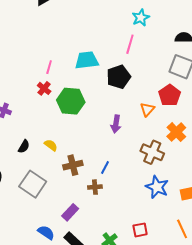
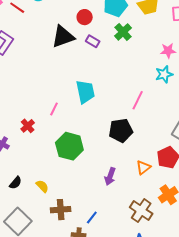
cyan star: (141, 18) -> (164, 74), moved
cyan trapezoid: (87, 60) -> (85, 92), moved, turned 75
red cross: (44, 88) -> (28, 126), moved

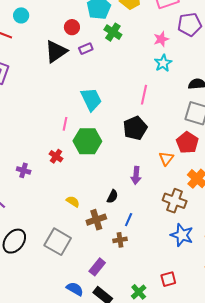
purple rectangle: (93, 41) -> (86, 49), turned -40
red cross: (28, 126) -> (56, 156), moved
green hexagon: (69, 146) -> (87, 141), moved
black semicircle: (16, 183) -> (113, 196), moved

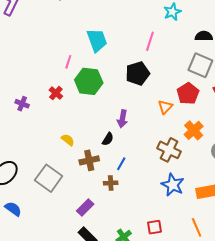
purple arrow: (136, 175) -> (122, 119), moved
blue semicircle: (75, 289) -> (13, 209), moved

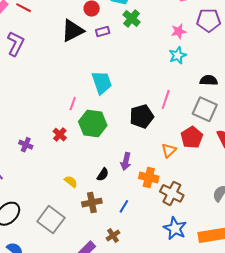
pink line: (150, 41) -> (166, 99), moved
orange cross: (194, 130) -> (149, 177), moved, turned -36
black semicircle: (108, 139) -> (103, 174), moved
brown cross: (111, 183) -> (113, 235), moved, turned -32

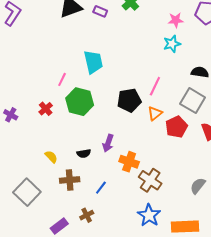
purple rectangle: (103, 31) -> (100, 11), turned 32
orange triangle: (169, 150) -> (155, 113), moved
black semicircle: (103, 174) -> (84, 153), turned 40

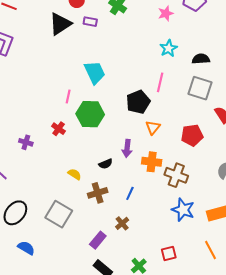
cyan star: (172, 44) -> (169, 48), moved
orange triangle: (155, 113) -> (153, 127), moved
red pentagon: (176, 127) -> (192, 135), moved, turned 30

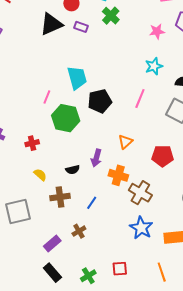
black pentagon: (138, 102) -> (100, 101), moved
red cross: (59, 129) -> (32, 143), moved, turned 32
gray square: (59, 214) -> (18, 211), turned 36

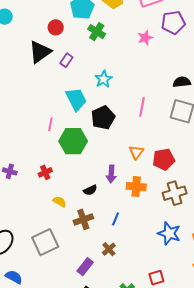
purple rectangle: (81, 27) -> (66, 60), moved, turned -64
cyan star: (154, 66) -> (104, 79), moved
red pentagon: (163, 156) -> (164, 159), moved
brown cross: (140, 193) -> (175, 193), moved, turned -35

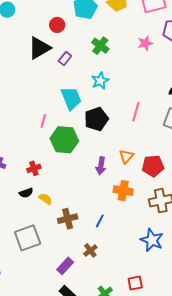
green cross: (97, 32) -> (100, 46), moved
purple arrow: (111, 174) -> (101, 166), moved
black semicircle: (90, 190) -> (26, 193), moved

